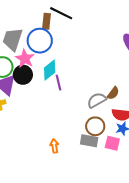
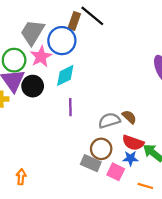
black circle: (23, 75) -> (33, 86), moved
purple line: (58, 83) -> (70, 107), moved
brown semicircle: (113, 93) -> (129, 117), turned -96
orange arrow: (54, 146) -> (21, 177), moved

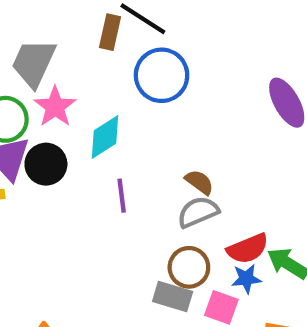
blue circle: (62, 41) -> (162, 75), moved
brown semicircle: (129, 117) -> (199, 182), moved
red semicircle: (133, 143) -> (248, 249), turned -35

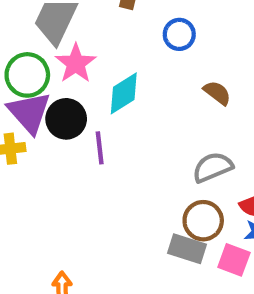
blue circle: (162, 75) -> (179, 34), size x0.6
brown semicircle: (199, 182) -> (217, 93), moved
purple line: (122, 196) -> (100, 148), moved

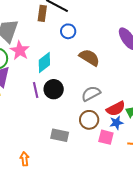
brown semicircle: (217, 93) -> (89, 58), size x1.5
black circle: (66, 119) -> (54, 89), moved
gray rectangle: (187, 249) -> (60, 135), moved

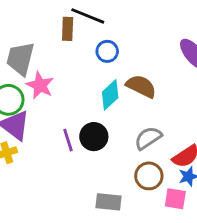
cyan diamond: (44, 62) -> (110, 95), moved

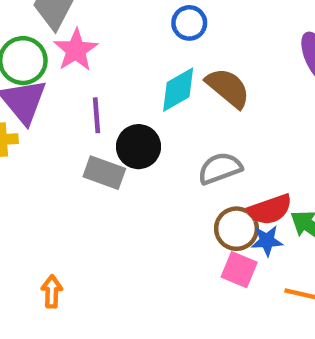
purple line: (68, 140) -> (96, 115), moved
brown circle: (149, 176) -> (236, 229), moved
gray rectangle: (108, 202) -> (104, 173), moved

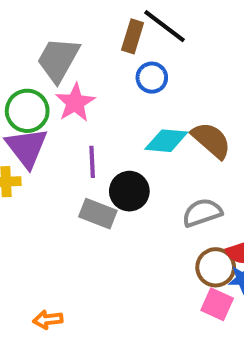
blue circle: (189, 23) -> (152, 78), moved
cyan diamond: (178, 90) -> (166, 141), turned 33
orange arrow: (52, 292) -> (48, 320), turned -100

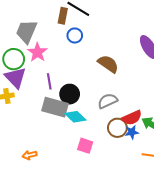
cyan diamond: (166, 141) -> (75, 117), moved, turned 45
gray rectangle: (98, 214) -> (55, 107), size x1.4
pink square: (217, 304) -> (85, 146), moved
orange arrow: (48, 320) -> (29, 155), moved

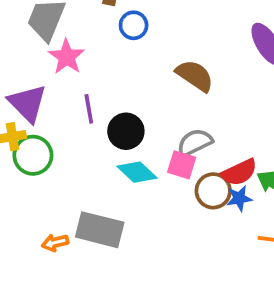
green circle: (14, 59) -> (33, 155), moved
gray rectangle: (55, 107) -> (100, 230), moved
pink square: (85, 146) -> (182, 165), moved

